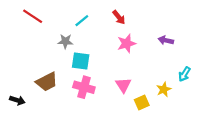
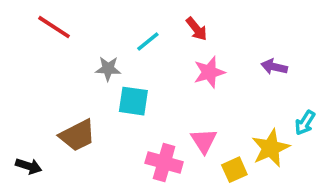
cyan line: (82, 21) -> (148, 42), moved
pink cross: (84, 87) -> (164, 162), moved
yellow star: (164, 89) -> (271, 148), size x1.5

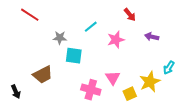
red arrow: (197, 29) -> (130, 15), moved
cyan line: (148, 42) -> (91, 27), moved
black arrow: (29, 166) -> (16, 92), turned 48

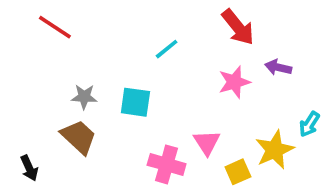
red arrow: (130, 15) -> (238, 27), size x1.5
gray star: (60, 38) -> (84, 97), moved
pink star: (116, 40) -> (234, 82), moved
brown trapezoid: (43, 75) -> (79, 137), turned -110

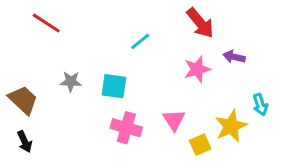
cyan arrow: (309, 124) -> (260, 105), turned -50
brown trapezoid: (79, 137) -> (23, 100), moved
pink cross: (167, 164) -> (126, 128), moved

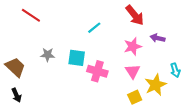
pink triangle: (174, 120) -> (133, 71), moved
pink cross: (126, 128) -> (97, 71), moved

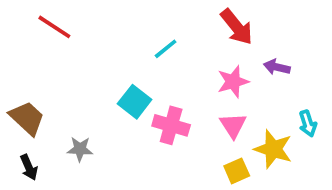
gray star: (48, 55) -> (80, 149), moved
cyan square: (77, 58) -> (135, 102), turned 30
yellow star: (155, 85) -> (273, 149), turned -30

